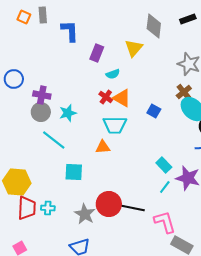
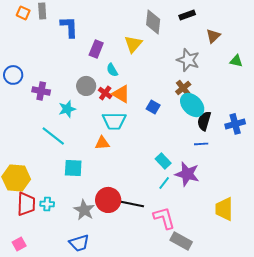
cyan semicircle: (113, 74) -> (112, 70), turned 80
gray circle: (41, 112) -> (86, 86), moved

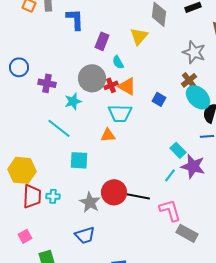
gray circle: (86, 86) -> (92, 78), size x1.4
red cross: (105, 93) -> (111, 85), turned 32
cyan rectangle: (163, 161) -> (178, 150), moved

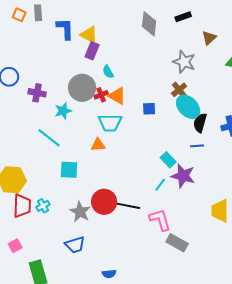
yellow triangle: (139, 36) -> (89, 35), moved, turned -42
blue square: (159, 99) -> (149, 109), turned -32
cyan cross: (53, 196) -> (43, 206), turned -32

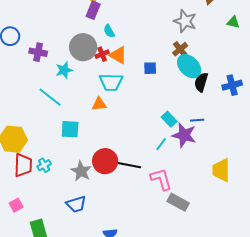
blue line: (197, 146) -> (197, 120), moved

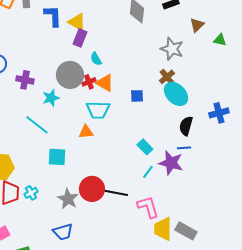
green triangle: (233, 22) -> (220, 40), moved
black semicircle: (201, 82) -> (186, 126), moved
cyan rectangle: (169, 119) -> (145, 147), moved
yellow trapezoid: (221, 170) -> (163, 229), moved
gray rectangle: (178, 202) -> (186, 231), moved

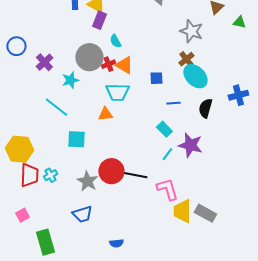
purple cross: (25, 80) -> (44, 62), turned 36
blue line: (184, 148) -> (173, 103), moved

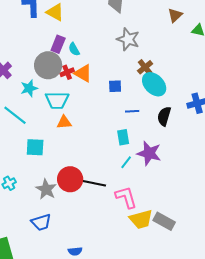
purple rectangle: (99, 20) -> (58, 44), moved
gray star: (191, 31) -> (128, 39), moved
cyan trapezoid: (117, 92) -> (57, 100), moved
cyan rectangle: (164, 129) -> (123, 137), turned 35
yellow trapezoid: (182, 211) -> (141, 219), turned -105

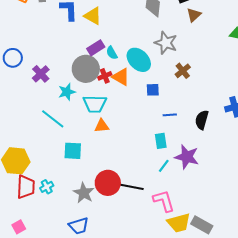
brown triangle: (175, 15) -> (194, 15), moved
purple rectangle: (58, 44) -> (96, 48), turned 36
cyan ellipse: (154, 84) -> (139, 60), moved

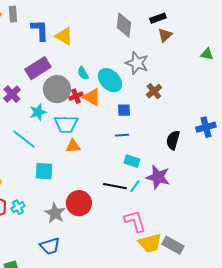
purple rectangle: (96, 48) -> (38, 68), moved, size x1.4
blue line: (170, 115) -> (122, 135), moved
cyan rectangle: (161, 141) -> (132, 161), turned -63
black line: (132, 187) -> (115, 186), moved

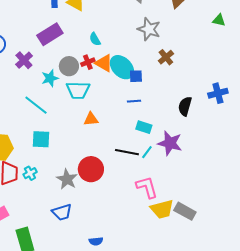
cyan ellipse: (110, 80) -> (122, 67), moved
gray circle: (57, 89) -> (69, 66), moved, size x0.7
orange triangle: (73, 146) -> (91, 119), moved
cyan square: (44, 171) -> (41, 139), moved

